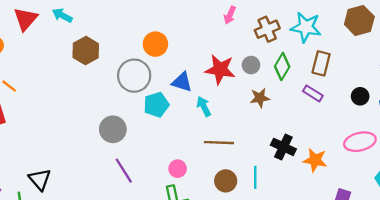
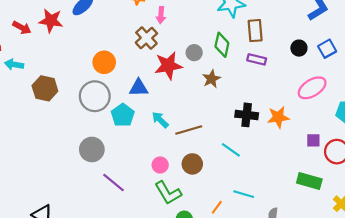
brown cross: (267, 29) -> (146, 38), moved
cyan arrow: (204, 106) -> (160, 120), moved
cyan line: (255, 177) -> (231, 150), turned -36
brown circle: (226, 181) -> (192, 164), moved

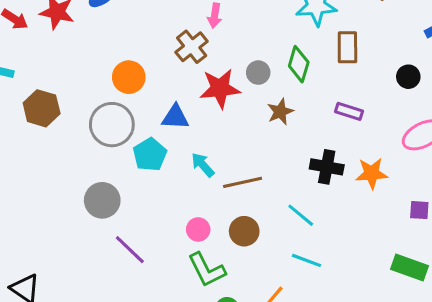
purple rectangle: (257, 59) -> (349, 111), moved
cyan line: (244, 194) -> (307, 260), moved

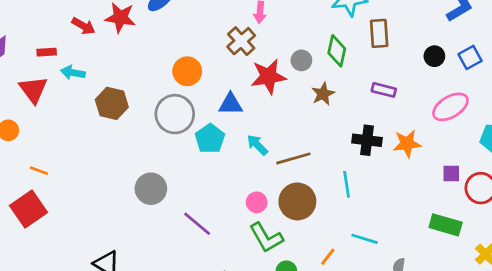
gray circle: (102, 200) -> (151, 189), moved
cyan line: (301, 215) -> (347, 184), turned 45
brown circle: (244, 231) -> (297, 201), size x1.4
cyan line: (307, 260) -> (365, 239), moved

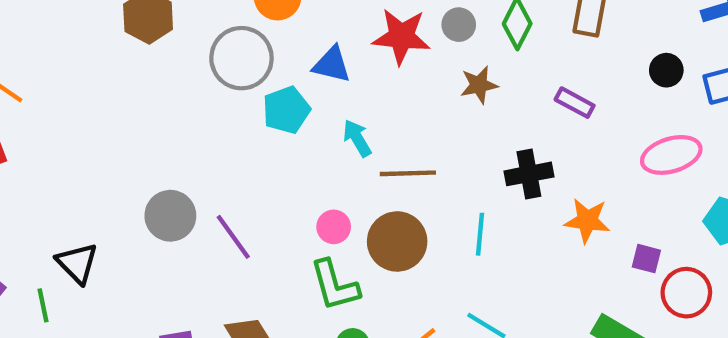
black cross: (367, 140) -> (529, 174), turned -32
orange star: (407, 144) -> (587, 221), moved
gray circle: (151, 189) -> (170, 216), moved

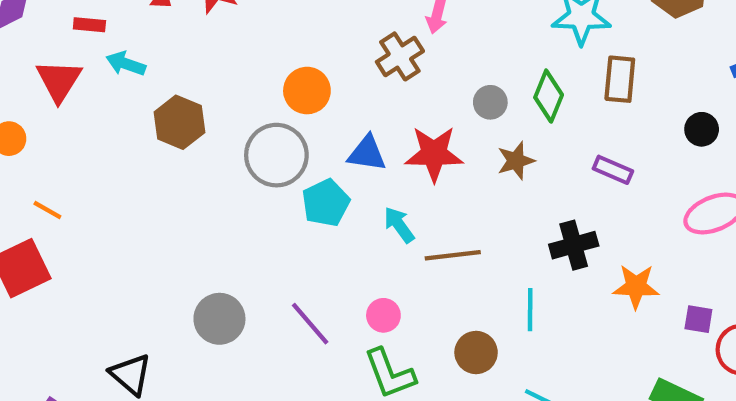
red star: (401, 36) -> (434, 154), moved
purple line: (233, 237) -> (310, 324), moved
brown circle: (397, 241) -> (476, 352), moved, size x0.7

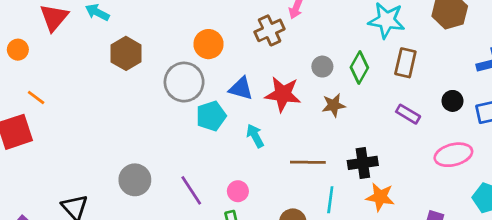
purple rectangle: (613, 170) -> (408, 114), moved
brown line: (453, 255) -> (308, 162), moved
orange star: (636, 286) -> (380, 197), moved

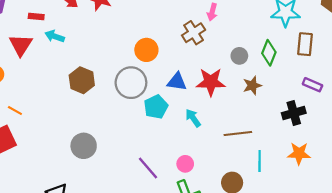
brown hexagon: (126, 53) -> (82, 80), moved
black cross: (363, 163) -> (294, 113), moved
gray circle: (135, 180) -> (84, 146), moved

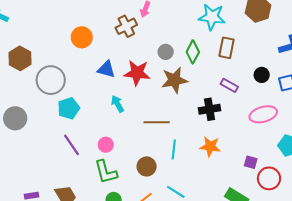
gray circle: (131, 83) -> (51, 80), moved
brown star: (252, 85) -> (175, 80), size x1.5
cyan pentagon: (156, 107) -> (69, 108), moved

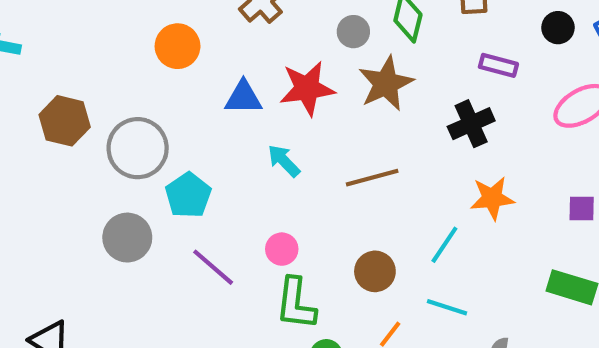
gray circle: (15, 118) -> (127, 238), moved
cyan line: (174, 149) -> (444, 245), moved, turned 42
green L-shape: (106, 172) -> (296, 304), turned 36

